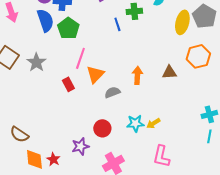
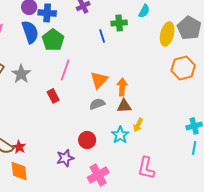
brown triangle: (169, 72) -> (124, 106), moved
orange triangle: (95, 74) -> (99, 80), moved
cyan star: (135, 123) -> (120, 135), turned -30
yellow arrow: (153, 123) -> (138, 125), moved, turned -32
red star: (53, 159) -> (19, 147), moved

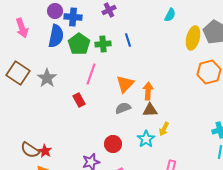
green cross: (119, 23) -> (103, 44), moved
blue semicircle: (30, 32) -> (56, 36), turned 30

